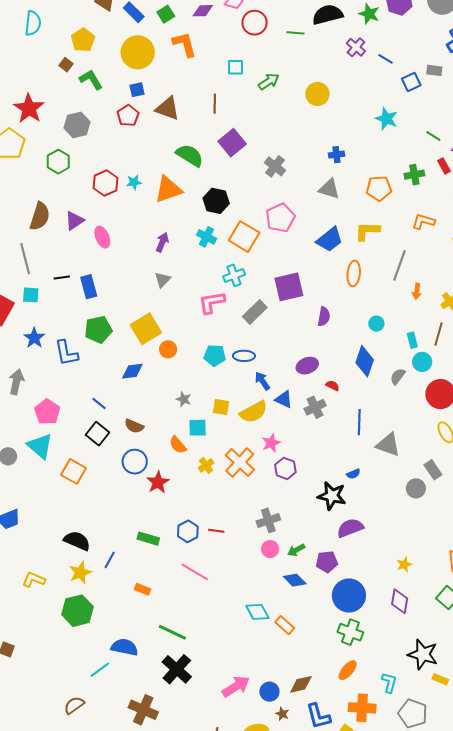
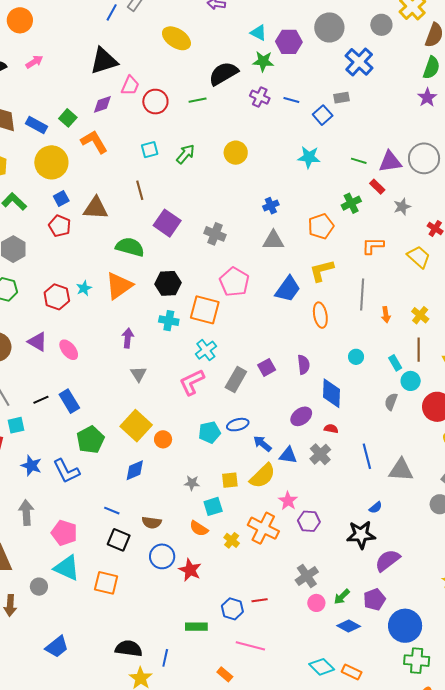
purple triangle: (74, 221) -> (37, 342), turned -40
purple square: (289, 287) -> (267, 367), moved, size x0.6
blue diamond: (365, 361) -> (331, 393), moved
orange rectangle: (143, 589) -> (225, 674), moved, turned 35

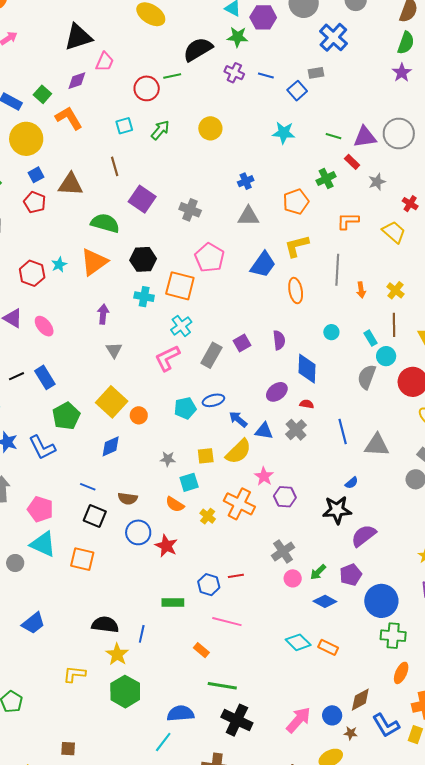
red circle: (155, 102) -> (147, 88), moved
gray semicircle: (391, 402) -> (367, 377), size x1.4

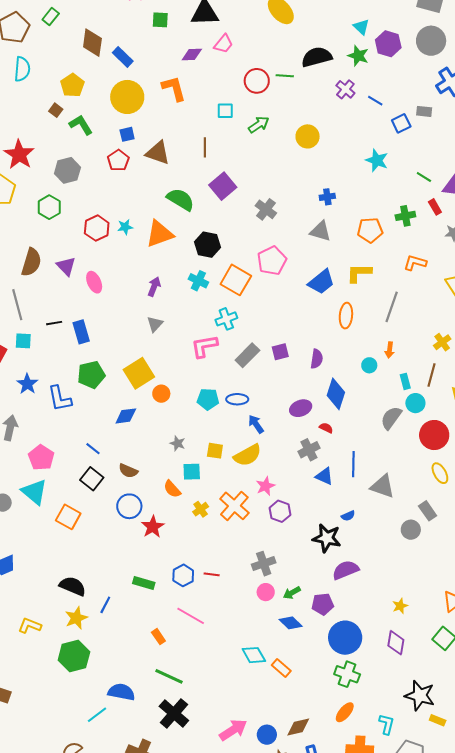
green square: (42, 94) -> (160, 20), moved, turned 36
orange arrow: (361, 290) -> (390, 350), moved
blue triangle: (264, 431) -> (324, 476), moved

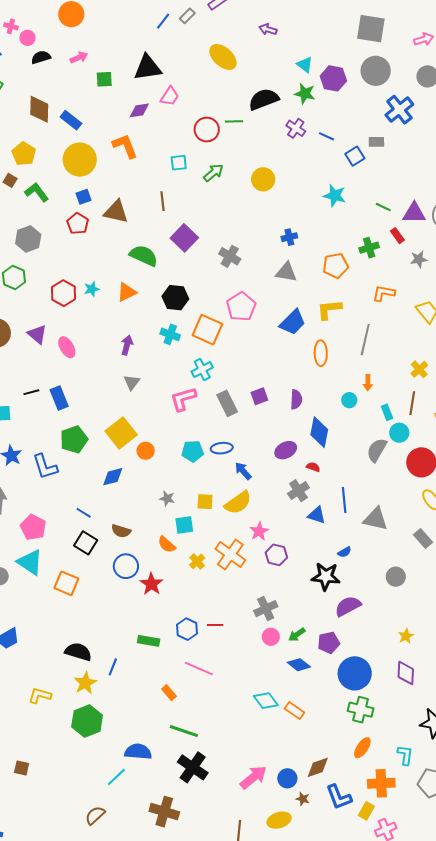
orange triangle: (160, 234) -> (127, 292), size x0.7
gray rectangle: (247, 355) -> (227, 403), turned -65
gray circle: (411, 530) -> (396, 577), moved

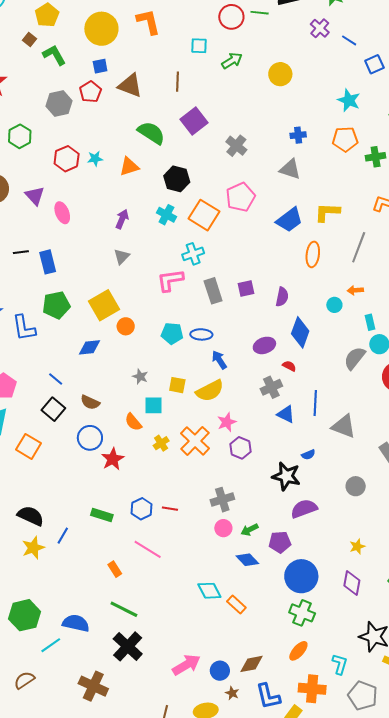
gray hexagon: (28, 239) -> (59, 104), moved
orange pentagon: (335, 266) -> (345, 139), moved
orange arrow: (368, 383) -> (355, 290), turned 77
green hexagon: (87, 721) -> (24, 615), moved

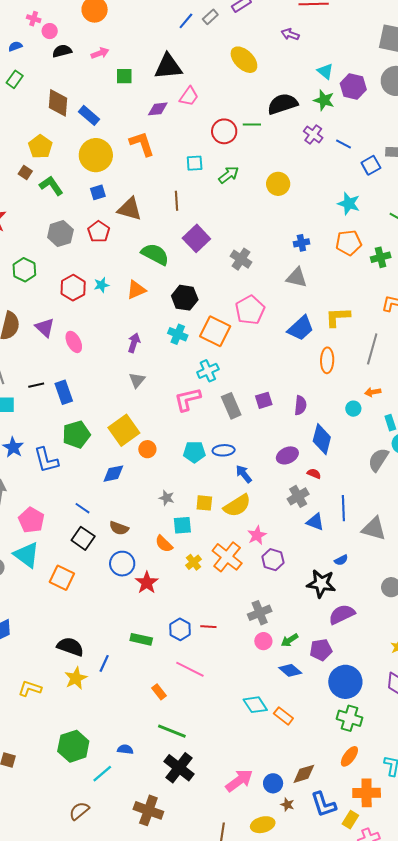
red pentagon: (90, 92) -> (99, 232), moved
blue semicircle: (76, 623) -> (125, 749), size x0.6

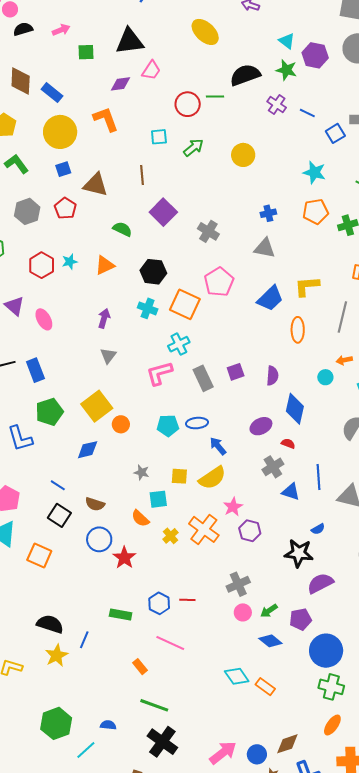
green semicircle: (155, 254) -> (122, 229), size x0.7

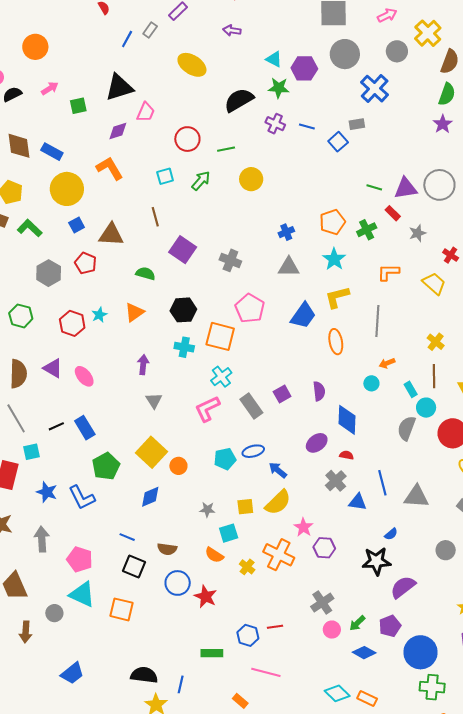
green line: (215, 97) -> (226, 149), moved
cyan star: (314, 172) -> (334, 259), moved, turned 30

